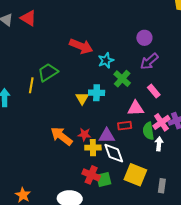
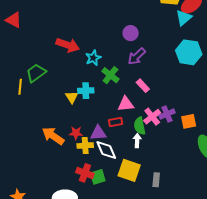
white arrow: (159, 144) -> (137, 141), moved

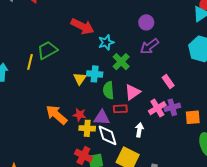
pink rectangle: (143, 86) -> (168, 81), moved
pink triangle: (126, 104) -> (133, 92), turned -36
green semicircle: (140, 126) -> (108, 90), moved

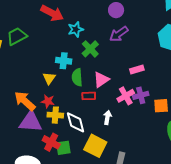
yellow triangle: (80, 79) -> (49, 78), moved
pink rectangle: (168, 81) -> (137, 69), turned -72
purple triangle: (102, 118) -> (30, 122), moved, size x1.4

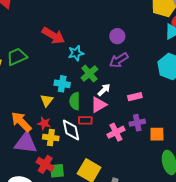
pink cross: (126, 96) -> (116, 132), moved
white arrow: (107, 117) -> (104, 90), moved, turned 32
white diamond: (76, 122) -> (71, 130), moved

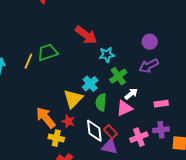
cyan cross: (62, 84) -> (90, 84), turned 35
yellow triangle: (47, 100) -> (73, 99), size x1.5
red rectangle: (85, 120) -> (110, 132), moved, turned 40
yellow cross: (51, 138) -> (56, 138), moved
purple triangle: (26, 143) -> (110, 147), moved, size x0.7

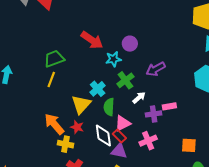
purple circle: (150, 42) -> (130, 44), moved
yellow line: (28, 61) -> (51, 80), moved
pink triangle: (124, 108) -> (123, 123), moved
purple cross: (161, 130) -> (154, 114), moved

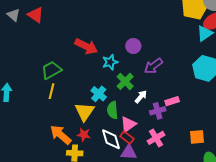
purple circle: (130, 44) -> (133, 46), moved

